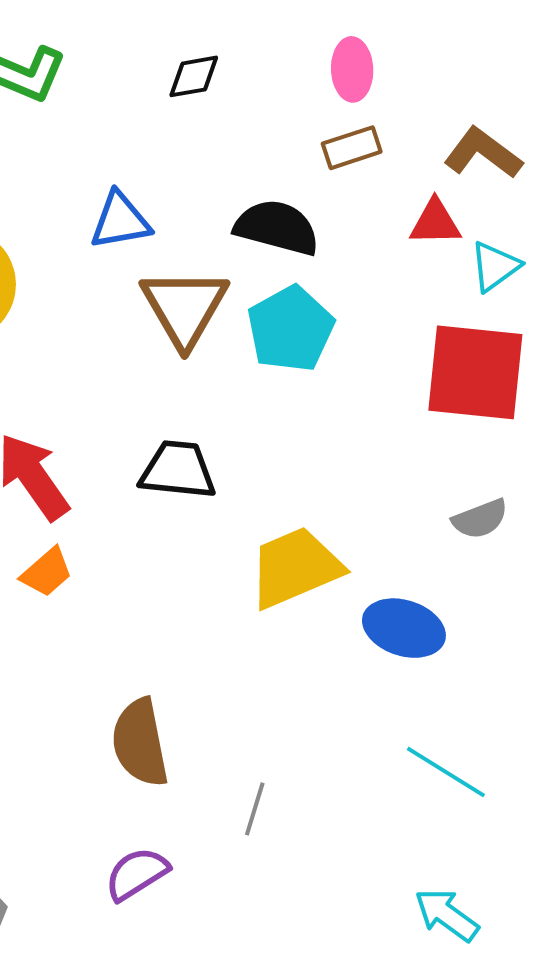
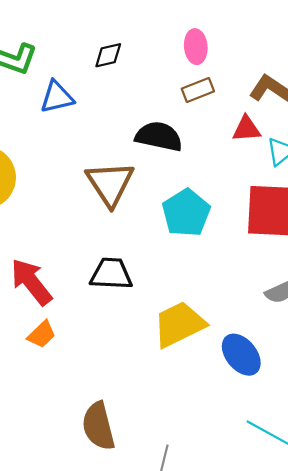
blue triangle: (120, 221) -> (57, 97), moved
cyan pentagon: (291, 329) -> (186, 213), moved
blue ellipse: (404, 628) -> (241, 355), turned 36

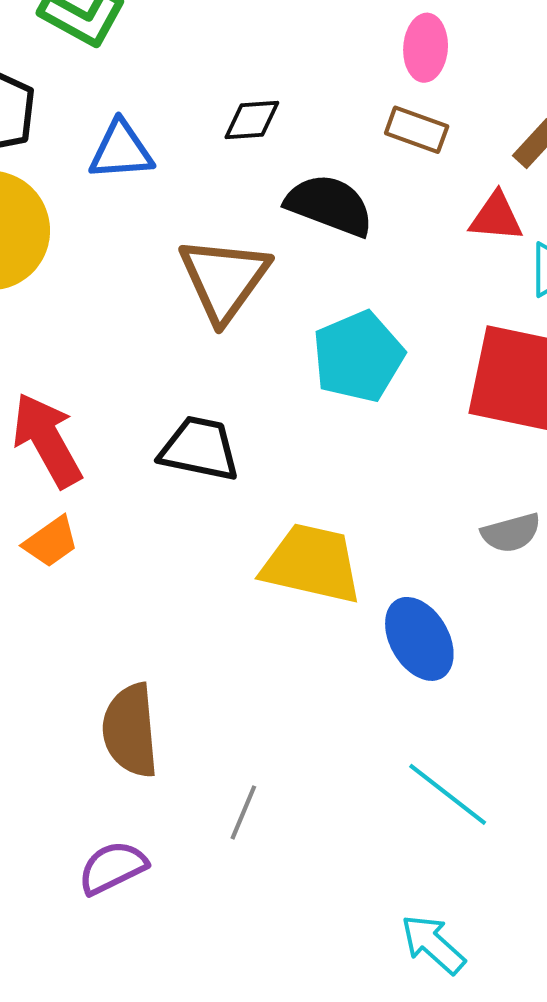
black diamond: (108, 55) -> (252, 120), moved
brown rectangle: (198, 90) -> (417, 130), turned 32
blue triangle: (57, 97) -> (121, 150), moved
yellow trapezoid: (179, 324) -> (312, 564), turned 30

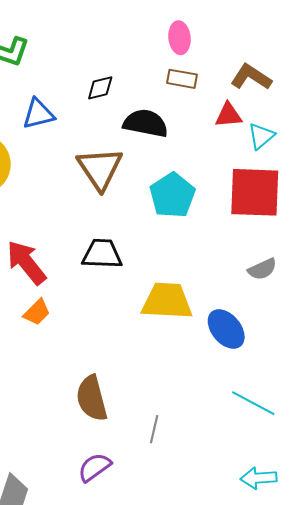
cyan arrow: (433, 944) -> (259, 478), turned -36

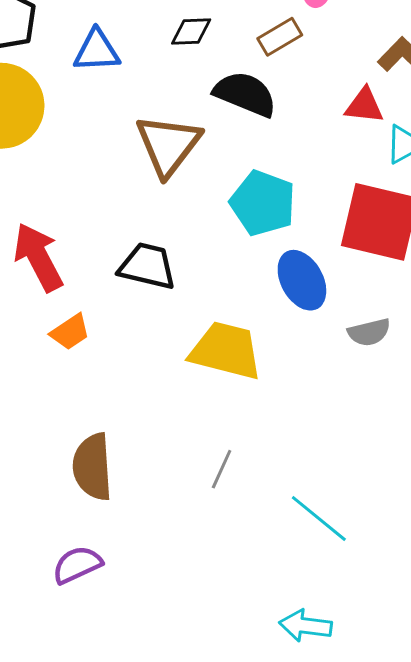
brown rectangle: (182, 79) -> (280, 37), moved, turned -52
cyan pentagon: (172, 195) -> (263, 203), turned -30
orange trapezoid: (37, 312) -> (70, 332), moved
blue ellipse: (226, 329) -> (302, 280), moved
gray line: (154, 429) -> (222, 469), moved

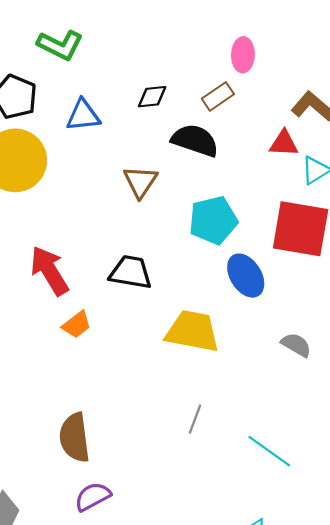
brown triangle: (168, 145) -> (140, 182), size x0.7
cyan pentagon: (263, 203) -> (213, 220), turned -30
gray semicircle: (369, 332) -> (296, 345), moved, turned -132
brown semicircle: (92, 467) -> (75, 438), moved

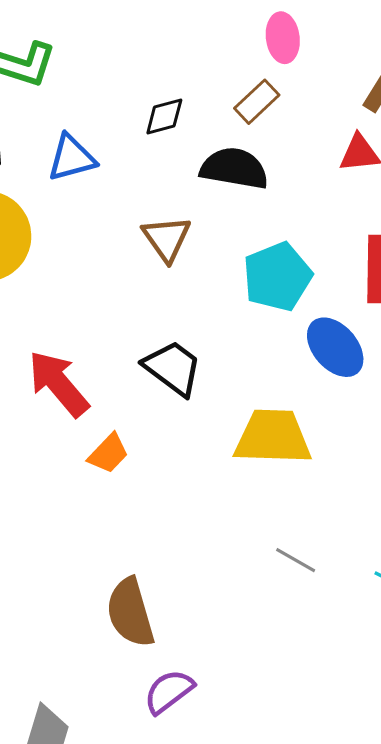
black trapezoid: (131, 272) -> (173, 368), turned 36
gray line: (195, 419) -> (296, 560), turned -72

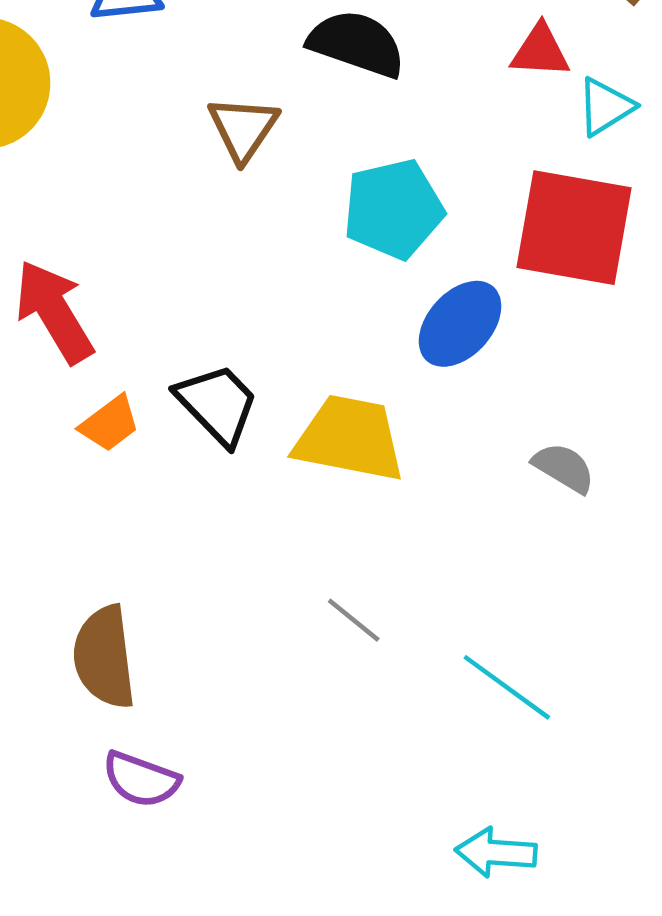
blue ellipse: (335, 347) -> (460, 324), turned 74
black trapezoid: (173, 368) -> (217, 404), moved
purple semicircle: (169, 692) -> (141, 779), turned -132

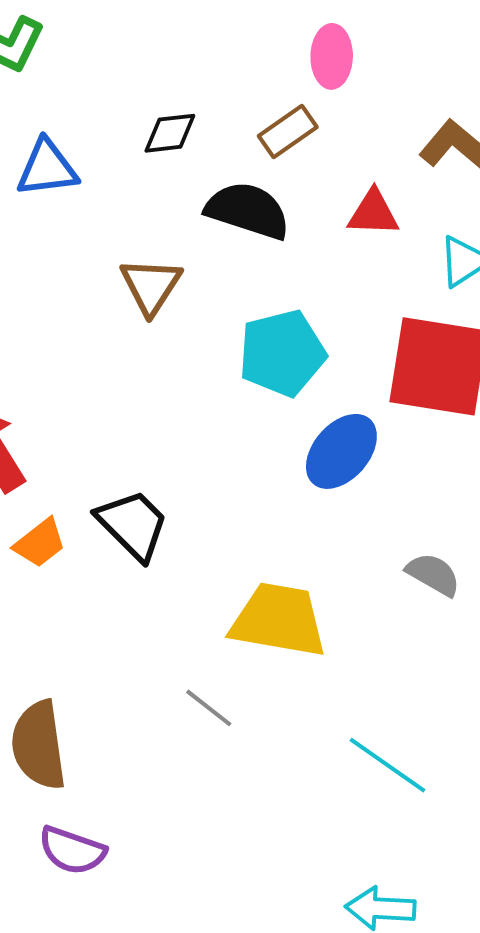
red triangle: (540, 51) -> (373, 213), moved
yellow trapezoid: (350, 438) -> (279, 620), moved
gray line: (354, 620) -> (209, 708), moved

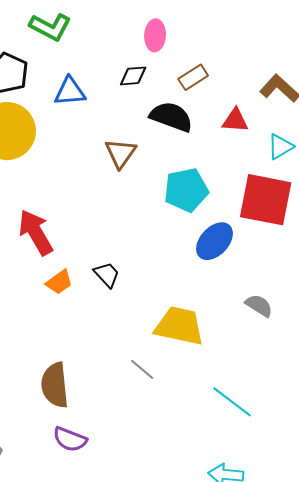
pink ellipse: (332, 56) -> (155, 35), moved
black trapezoid: (133, 525) -> (107, 275), size x0.7

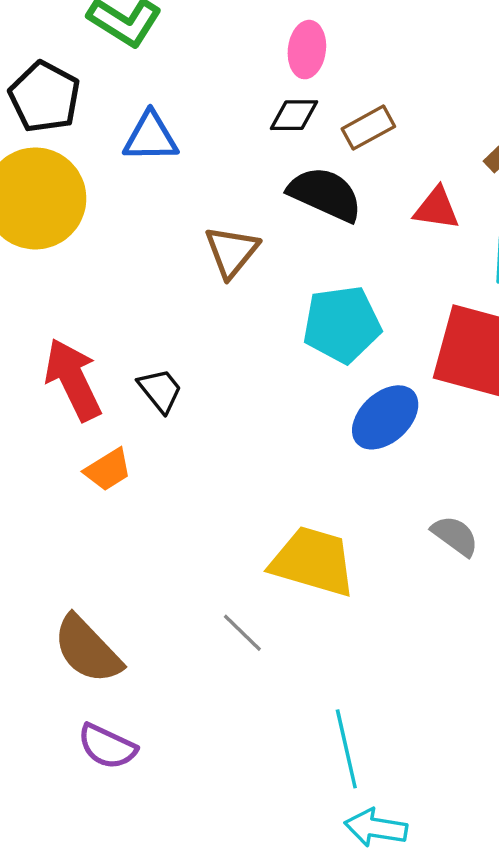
black diamond: (133, 76) -> (294, 115), moved
black trapezoid: (107, 275) -> (160, 390), moved
brown semicircle: (55, 385) -> (87, 650), turned -42
cyan line: (232, 402) -> (346, 749), moved, turned 36

